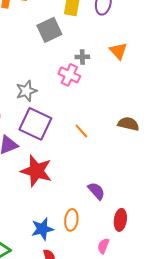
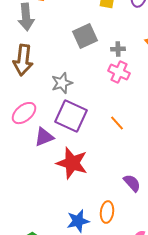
gray square: (49, 30) -> (85, 36), moved
pink cross: (69, 75) -> (119, 72), moved

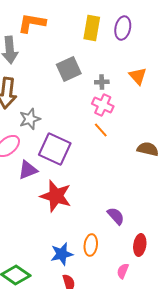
gray star: (62, 83) -> (30, 119), moved
orange line: (117, 123) -> (101, 130), moved

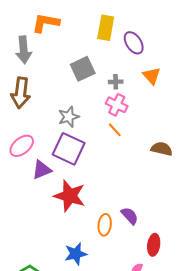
purple ellipse: (123, 28) -> (134, 43), moved, turned -45
gray star: (30, 119) -> (69, 117), moved
orange ellipse: (91, 245) -> (105, 225), moved

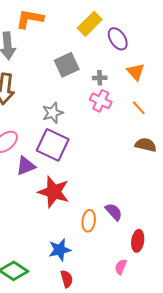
yellow rectangle: (106, 28) -> (90, 24), turned 35
orange line: (115, 130) -> (139, 108), moved

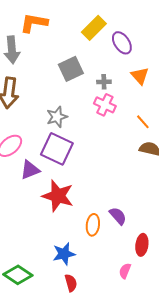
orange line: (139, 108) -> (143, 122), moved

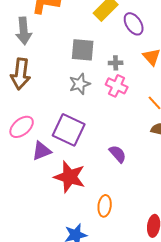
gray square: (71, 69) -> (83, 50), turned 30
gray star: (57, 117) -> (80, 84), moved
purple semicircle: (118, 216) -> (118, 154), moved

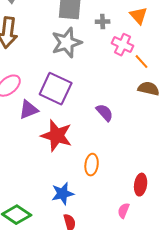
gray star: (80, 84) -> (67, 43), size x1.4
pink cross: (117, 86) -> (123, 45), moved

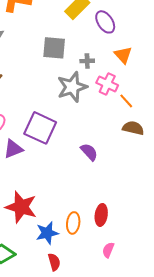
gray star: (67, 43) -> (72, 87), moved
red star: (57, 136) -> (21, 207), moved
orange ellipse: (92, 165) -> (73, 223), moved
red ellipse: (141, 185) -> (101, 215), moved

